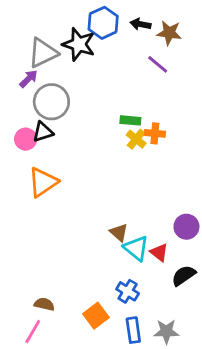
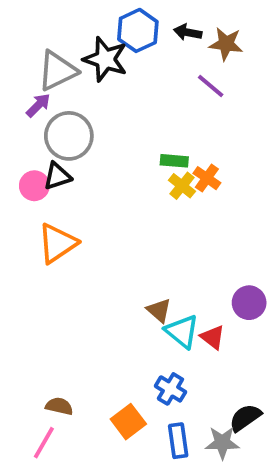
orange cross: (155, 133) -> (207, 178), turned 30
black semicircle: (184, 276) -> (245, 418), moved

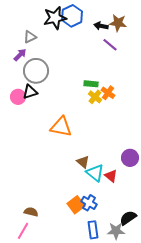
black arrow: (188, 32) -> (101, 26), moved
black star: (105, 59) -> (55, 18), moved, turned -30
gray triangle: (57, 71) -> (30, 37), size x0.6
orange triangle: (57, 243) -> (61, 127), moved, turned 45
orange square: (128, 422) -> (76, 205), moved

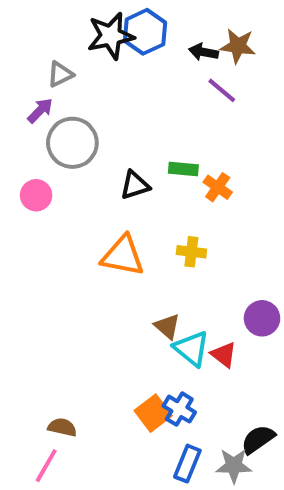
black triangle: (30, 92) -> (135, 185), moved
yellow cross: (95, 97) -> (191, 252), moved, turned -32
blue rectangle: (93, 230) -> (187, 464), turned 30

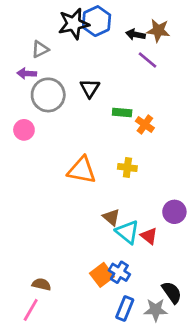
purple arrow: (40, 111) -> (27, 73), turned -132
black triangle: (135, 185) -> (90, 88), moved, turned -40
black semicircle: (258, 439) -> (172, 292), turned 90

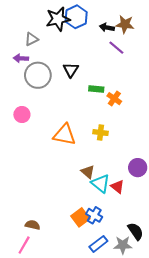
pink circle: (24, 130) -> (22, 115), moved
blue rectangle: (125, 309) -> (98, 244), turned 30

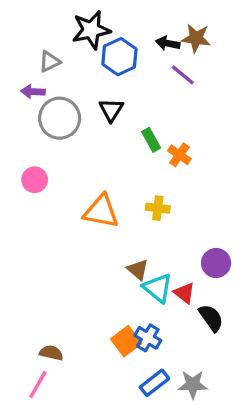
blue hexagon: (76, 17) -> (119, 57), moved
green rectangle: (96, 89) -> (151, 140), turned 56
black semicircle: (136, 231) -> (211, 318), moved

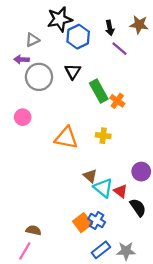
brown star: (196, 38) -> (139, 25), moved
black arrow: (168, 43) -> (110, 28), turned -112
green rectangle: (151, 140) -> (99, 91), size x1.5

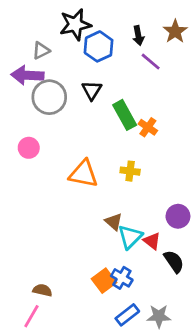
brown star: (139, 25) -> (175, 31), turned 30
purple arrow: (22, 59) -> (27, 75), size x1.6
cyan triangle: (103, 188) -> (130, 237), turned 36

